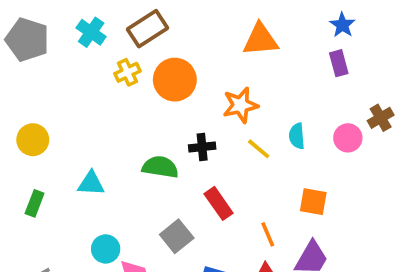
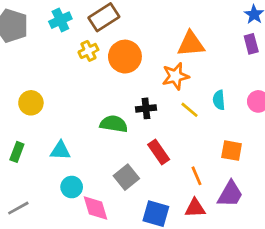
cyan cross: (91, 32) -> (60, 20), turned 30
orange triangle: (260, 40) -> (191, 44), moved
yellow circle: (33, 140) -> (31, 103), moved
cyan triangle: (91, 183) -> (60, 151), moved

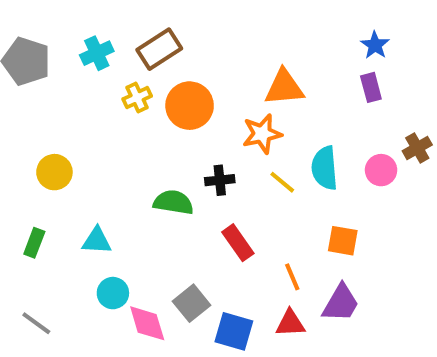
cyan semicircle: (219, 100) -> (325, 168), size x1.5
gray square: (126, 177) -> (192, 303), moved
gray line: (18, 208) -> (36, 323), turned 65

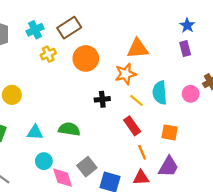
yellow cross: (137, 98) -> (48, 54), moved
green semicircle: (173, 202) -> (69, 129), moved
red rectangle: (238, 243) -> (132, 126), moved

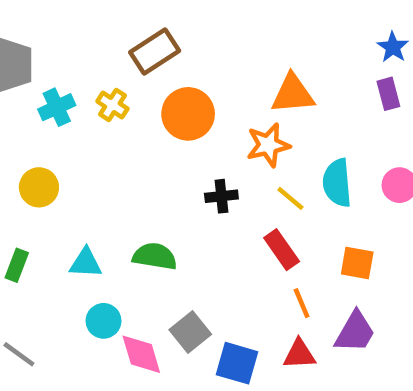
cyan cross: (35, 30) -> (57, 107), moved
yellow cross: (48, 54) -> (112, 105), turned -32

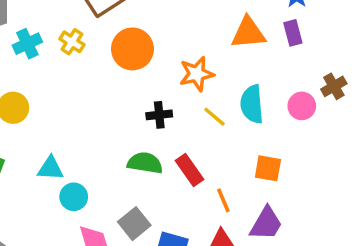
orange triangle: (293, 94) -> (248, 33), moved
red rectangle: (282, 250) -> (190, 170), moved
green semicircle: (155, 256) -> (145, 163), moved
cyan circle: (104, 321) -> (74, 197), moved

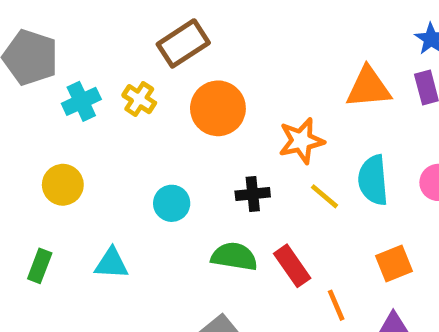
orange square: (268, 168) -> (394, 264), turned -32
cyan circle: (74, 197) -> (172, 203), moved

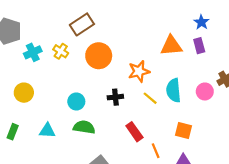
green semicircle: (234, 257) -> (84, 127), moved
orange square: (394, 264) -> (184, 131), turned 36

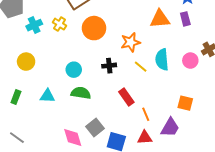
orange square: (184, 131) -> (185, 103), moved

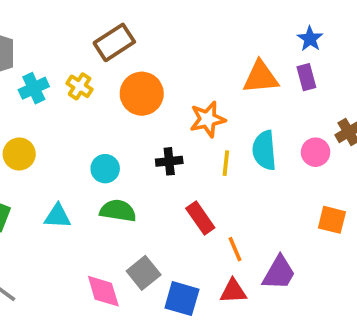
yellow line: (141, 67) -> (226, 163), turned 56
orange square: (185, 103) -> (332, 220), moved

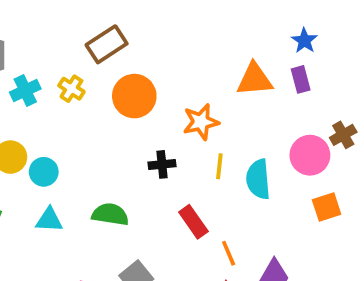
cyan semicircle: (264, 150) -> (258, 179), moved
pink circle: (316, 152) -> (310, 155), size x1.4
cyan circle: (105, 169) -> (44, 172), moved
orange square: (332, 220) -> (327, 207), moved, turned -32

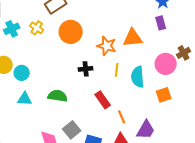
orange triangle: (254, 79) -> (133, 38), moved
orange star: (201, 122) -> (107, 46), turned 30
orange square: (327, 207) -> (164, 95), moved

